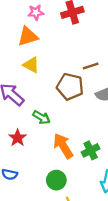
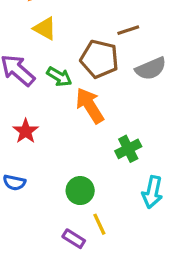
green arrow: (41, 117) -> (59, 77), moved
orange arrow: (63, 146) -> (90, 105), moved

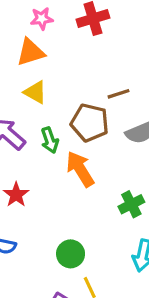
green arrow: (59, 77) -> (50, 140), turned 40
green cross: (128, 149) -> (131, 204), moved

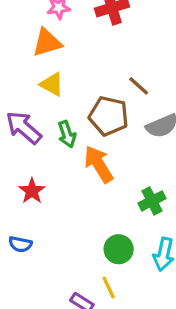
brown line: (119, 94) -> (139, 86), turned 60
green circle: (71, 254) -> (119, 249), moved

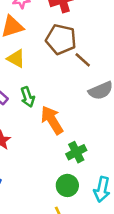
brown pentagon: (109, 116) -> (61, 39), moved
green cross: (152, 201) -> (76, 152), moved

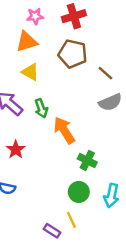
brown line: (83, 60) -> (105, 73), moved
green cross: (76, 152) -> (87, 160), turned -36

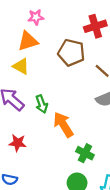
red cross: (74, 16) -> (95, 26), moved
yellow triangle: (30, 72) -> (21, 66), moved
red star: (16, 150) -> (18, 143), turned -30

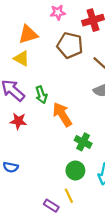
pink star: (36, 17) -> (58, 12), moved
red star: (18, 143) -> (18, 121), moved

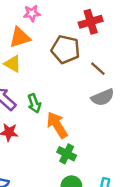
pink star: (58, 12) -> (32, 13), moved
green cross: (83, 142) -> (67, 154), moved

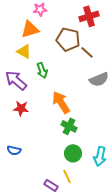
brown line: (98, 69) -> (87, 52), moved
green arrow: (34, 103) -> (42, 70), moved

